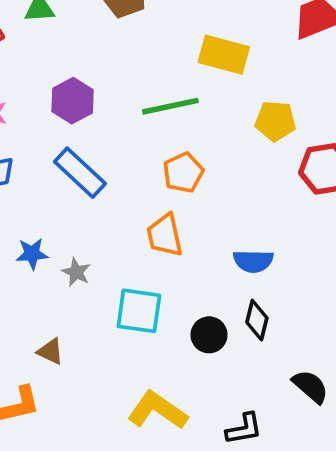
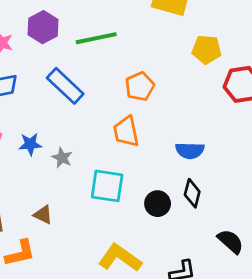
purple hexagon: (73, 101) -> (43, 27), moved
green line: (170, 106) -> (96, 38), moved

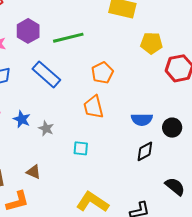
blue star: (30, 144) -> (22, 119), turned 30
cyan square: (107, 186) -> (81, 148), size x0.6
black diamond: (192, 193) -> (145, 151), turned 50
black circle: (158, 204) -> (172, 128), moved

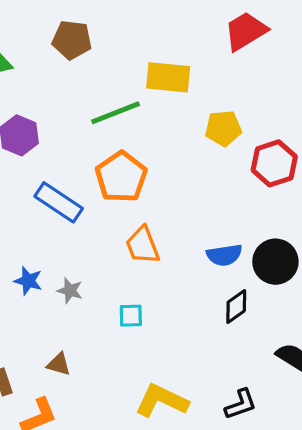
green line: (68, 38) -> (116, 113), moved
orange pentagon: (102, 73) -> (121, 177), moved, size x1.4
black circle: (172, 128) -> (275, 262), size x1.4

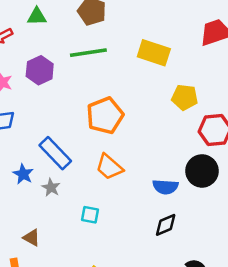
green line: (116, 113) -> (88, 53), moved
blue rectangle: (59, 202) -> (55, 153), moved
orange trapezoid: (143, 245) -> (109, 167), turned -40
black circle: (275, 262) -> (202, 171), moved

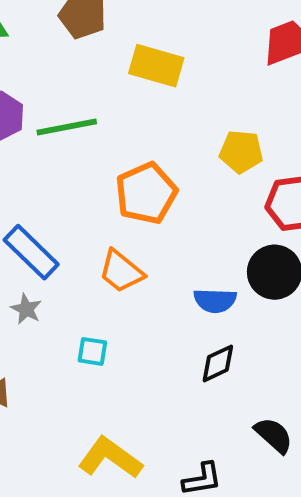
green line: (88, 53) -> (67, 127), moved
yellow rectangle: (154, 53) -> (156, 66), moved
orange pentagon: (105, 116) -> (146, 193), moved

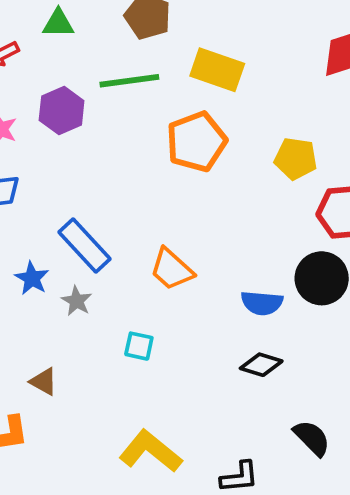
green line: (67, 127) -> (129, 81), moved
orange pentagon: (146, 193) -> (196, 142), moved
black diamond: (218, 363) -> (261, 365), turned 39

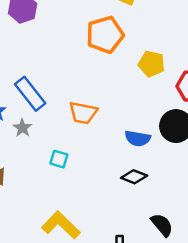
yellow pentagon: (296, 159) -> (152, 64), moved
orange trapezoid: (172, 269) -> (83, 113), turned -36

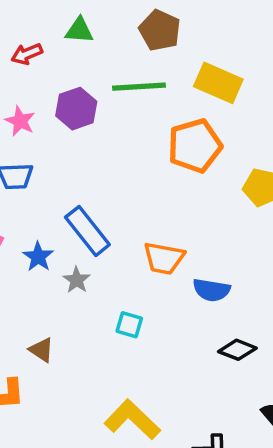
blue semicircle: (138, 138) -> (211, 290), moved

